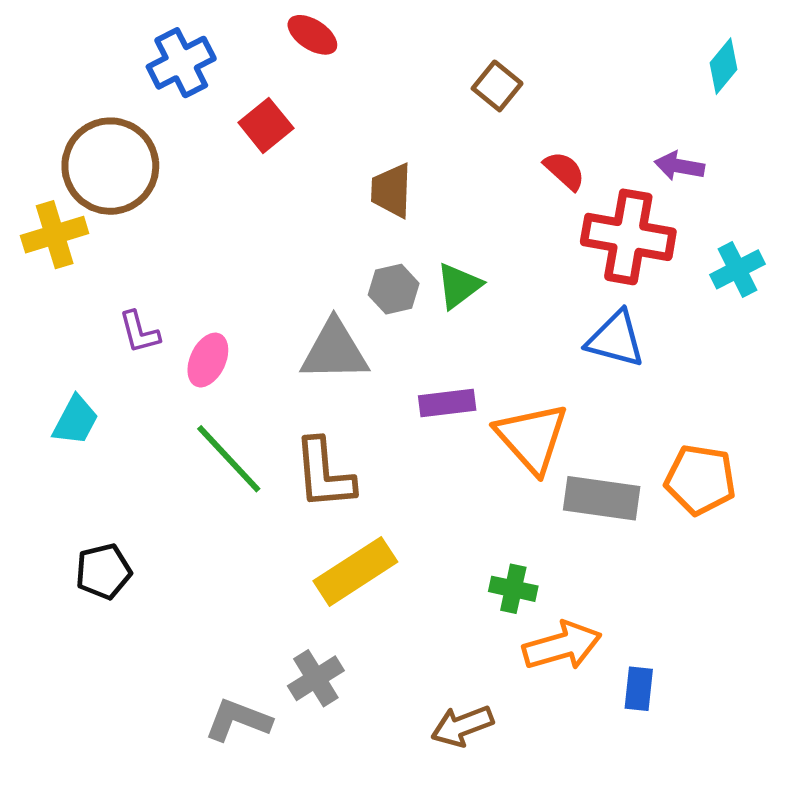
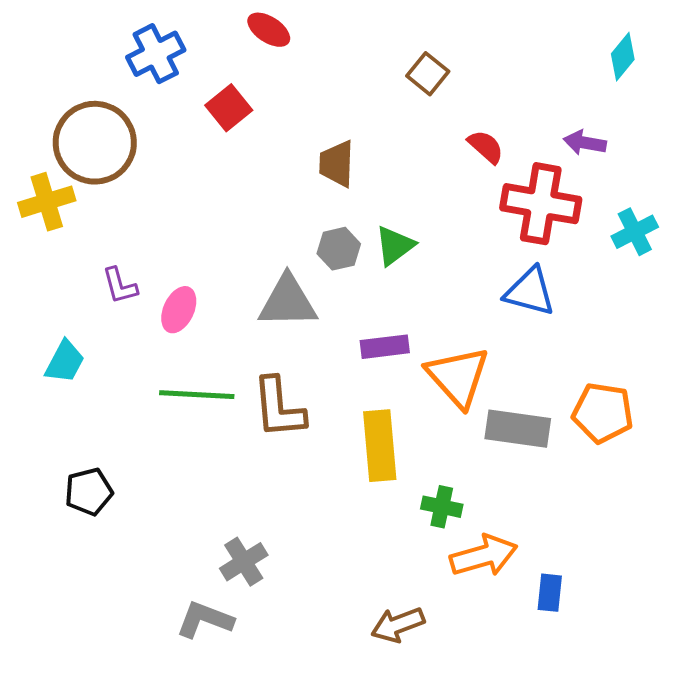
green line: (229, 459) -> (197, 395), turned -44
yellow rectangle: (355, 571) -> (380, 446), moved, turned -62
gray cross: (316, 678) -> (244, 562), moved

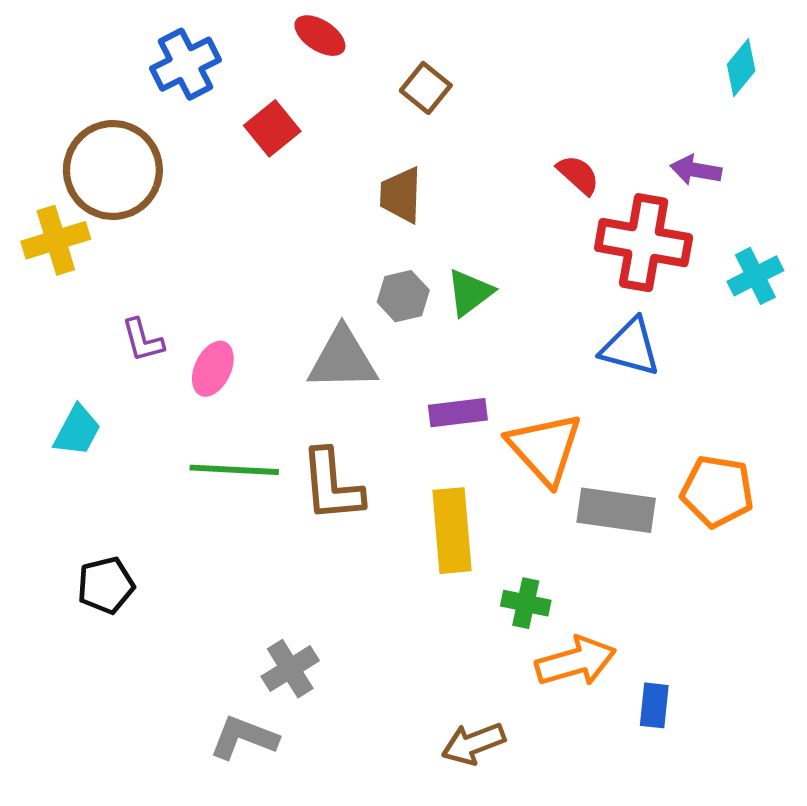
brown square: (428, 74) -> (426, 88), moved

